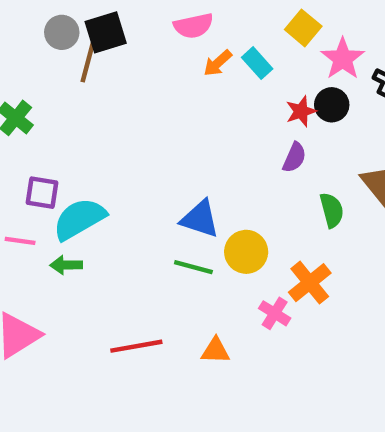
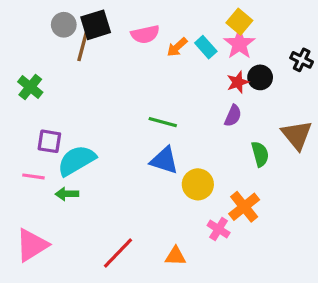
pink semicircle: (193, 26) -> (145, 34), moved
pink star: (343, 59) -> (239, 44), moved
green line: (193, 267) -> (163, 122), moved
red line: (136, 346) -> (118, 253), turned -36

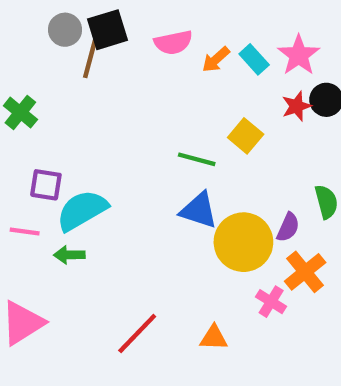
yellow square: (239, 22) -> (246, 136), moved
purple semicircle: (233, 116) -> (288, 227), moved
yellow circle: (198, 184) -> (243, 242), size x1.4

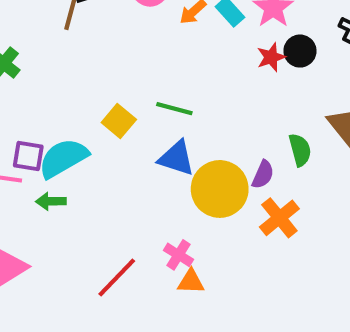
yellow square: (246, 136) -> (119, 121), moved
purple square: (46, 185) -> (28, 156), moved
pink cross: (271, 302) -> (179, 255), moved

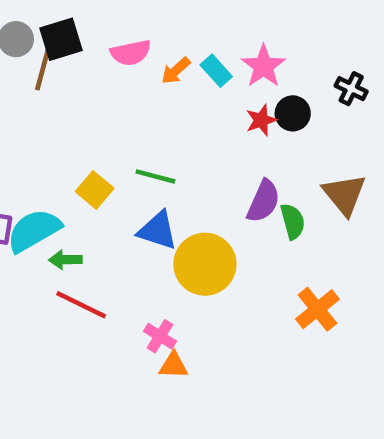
purple semicircle: (263, 175) -> (263, 201), moved, size x1.4
green arrow: (51, 201) -> (65, 260), moved
orange cross: (279, 218) -> (317, 309), moved
red line: (117, 278) -> (81, 305), moved, turned 72

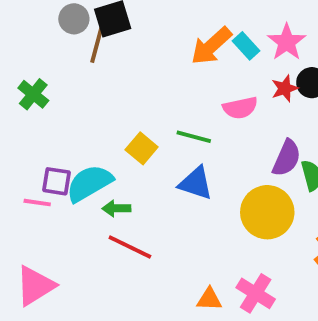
pink semicircle: (131, 53) -> (240, 108), moved
orange arrow: (176, 71) -> (211, 46), size x1.6
yellow circle: (205, 264) -> (267, 212), moved
pink cross: (160, 336) -> (256, 293), moved, size x1.4

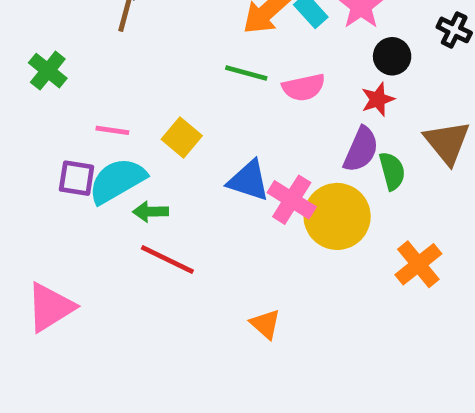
red star: (285, 88) -> (378, 99), moved
green line: (194, 137) -> (246, 73), moved
pink line: (37, 203) -> (112, 130), moved
pink cross: (256, 293) -> (292, 200), moved
orange triangle: (209, 299) -> (265, 324), turned 40

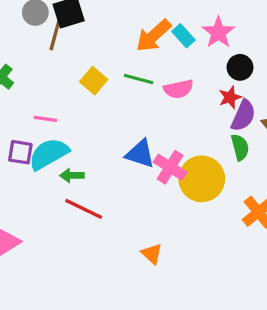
yellow square: (182, 138) -> (94, 81), moved
purple semicircle: (361, 150) -> (243, 116), moved

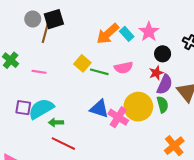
green line: (139, 79) -> (99, 72), moved
yellow square: (94, 81) -> (82, 63), moved
pink line: (45, 119) -> (39, 72), moved
yellow circle: (202, 179) -> (138, 107), moved

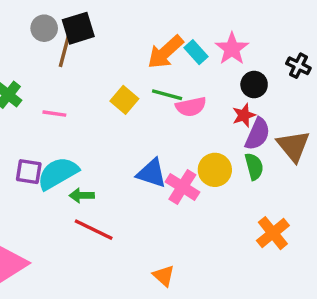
green line: (99, 72) -> (167, 95), moved
yellow circle: (138, 107) -> (215, 170), size x0.7

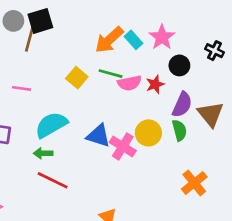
red star: (244, 115) -> (155, 84), moved
cyan semicircle: (58, 173) -> (51, 125), moved

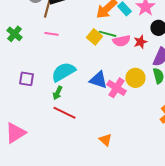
yellow square: (77, 78) -> (94, 37), moved
pink line: (21, 88) -> (51, 34), moved
green arrow: (43, 153) -> (57, 93), turned -64

